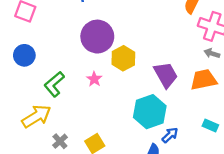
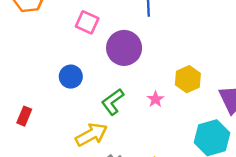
purple circle: (97, 37) -> (124, 48), moved
blue circle: (24, 55) -> (71, 77), moved

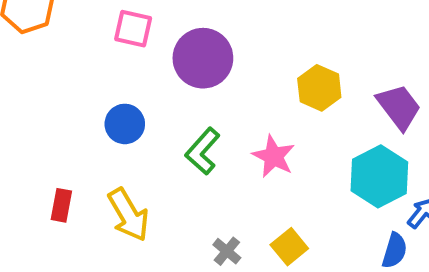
pink star: (155, 99) -> (274, 156), moved, size x1.5
yellow arrow: (91, 135) -> (128, 215), moved, turned 100

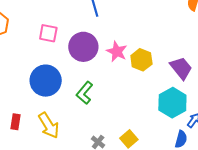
blue circle: (125, 124) -> (46, 81), size x1.6
pink star: (274, 156) -> (117, 51), moved

